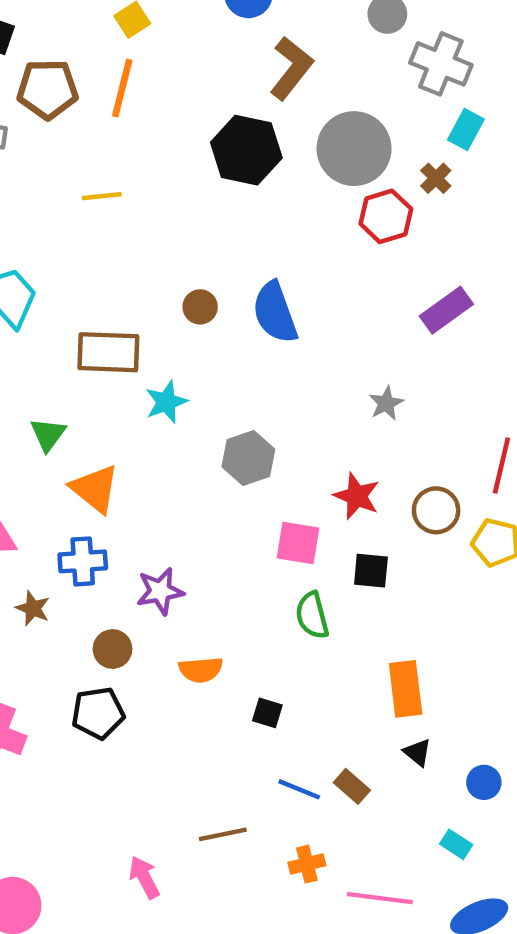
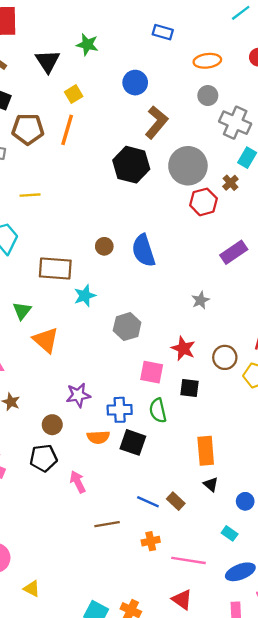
yellow line: (102, 196) -> (30, 195), moved
blue cross: (83, 561) -> (120, 410), moved
black square: (267, 713) -> (133, 442), moved, size x1.6
pink arrow: (144, 877) -> (78, 482), moved

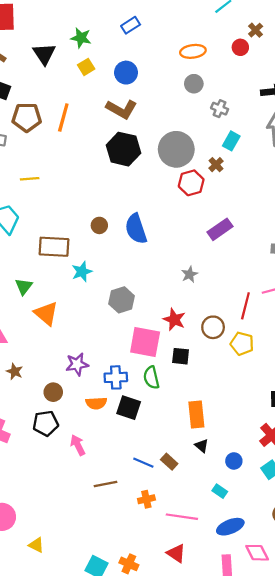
blue rectangle: (163, 32) -> (131, 25), moved, turned -48
yellow square: (74, 94) -> (86, 67), moved
brown L-shape: (156, 122) -> (122, 109), moved, turned 80
gray cross: (235, 123) -> (220, 109), size x0.6
pink square: (152, 372) -> (145, 342), size x1.4

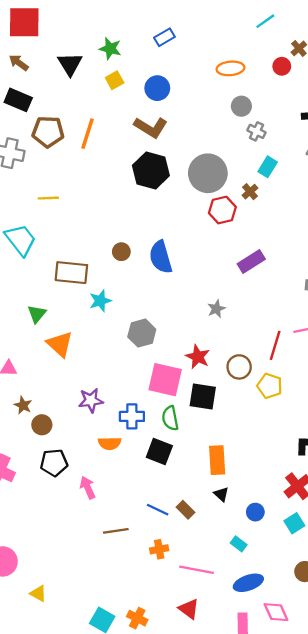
gray circle: (194, 84) -> (241, 106), moved
black square: (181, 356) -> (203, 397), size x1.4
brown circle: (53, 392) -> (42, 425), moved
black square: (129, 408) -> (159, 452), moved

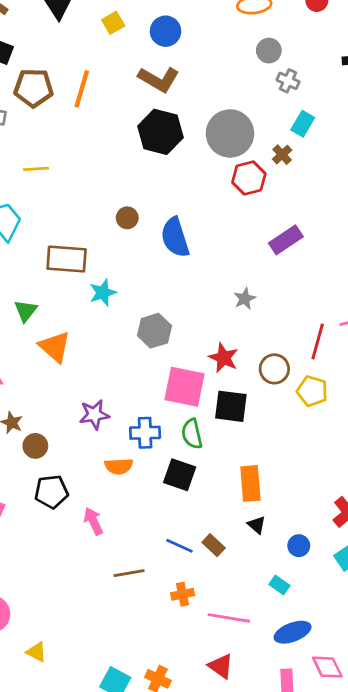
brown circle: (121, 252) -> (127, 218), moved

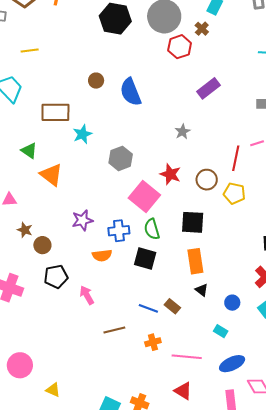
green triangle: (26, 311) -> (29, 151), turned -30
pink square: (184, 387) -> (144, 196), turned 32
black square: (231, 406) -> (193, 222), moved

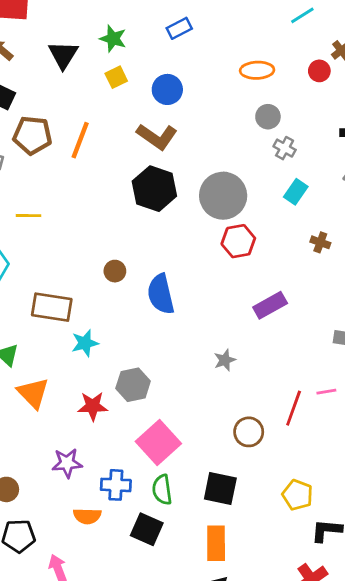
brown cross: (202, 29) -> (320, 242), moved, turned -32
red star: (170, 174) -> (93, 406), moved, turned -30
yellow pentagon: (234, 193) -> (297, 495), moved

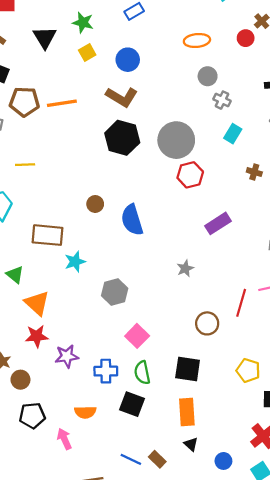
orange line: (80, 140) -> (62, 103), turned 64
red star: (93, 406) -> (37, 336), moved
pink square: (158, 443) -> (137, 336), size x0.7
orange semicircle: (87, 516) -> (85, 412), moved

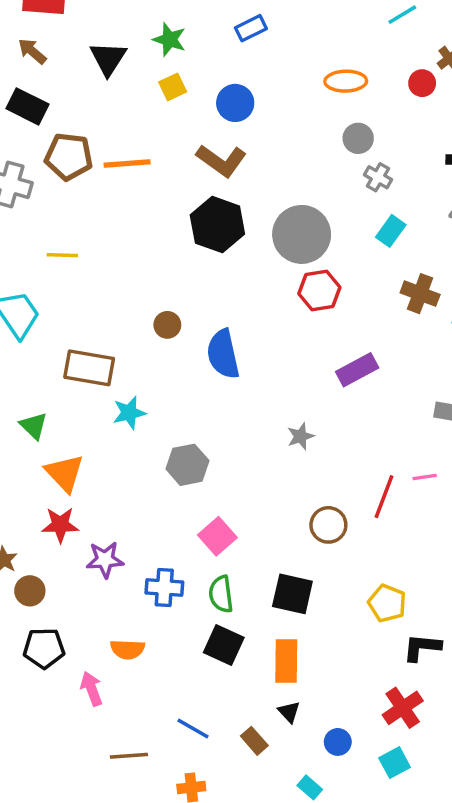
brown cross: (254, 172) -> (420, 294), size x1.5
black square: (132, 404) -> (224, 645), moved
brown rectangle: (157, 459) -> (254, 741), moved

